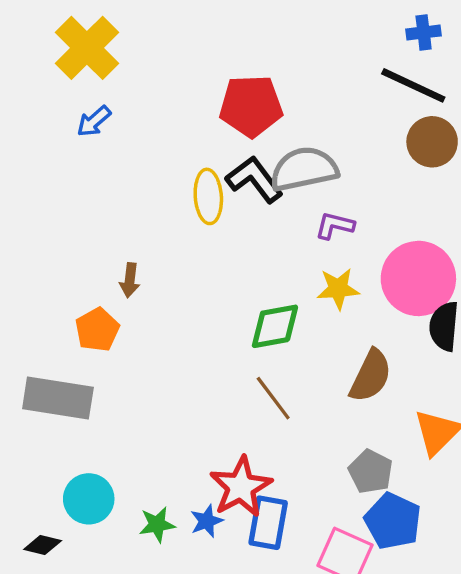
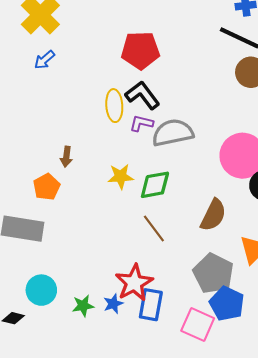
gray semicircle: (304, 169) -> (173, 133), moved
purple L-shape: (335, 226) -> (141, 123), moved
yellow star: (338, 289) -> (121, 176), moved
gray pentagon: (371, 472) -> (213, 273), size x1.5

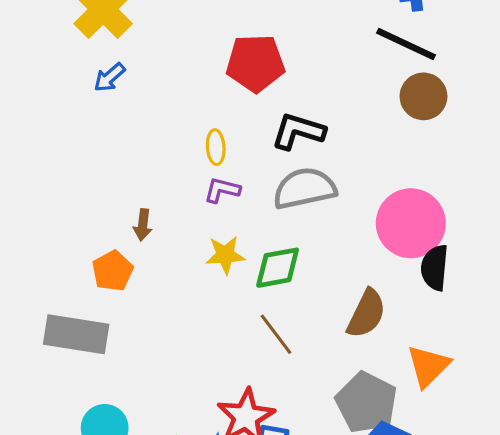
black L-shape: (142, 95) -> (298, 131), moved, turned -36
yellow ellipse: (114, 106) -> (216, 147), size x0.7
purple L-shape: (141, 123) -> (222, 190), moved

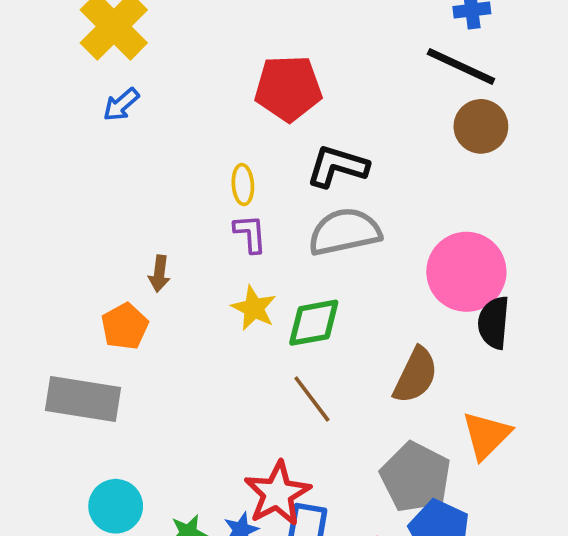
purple L-shape: (222, 190) -> (250, 234), turned 72
yellow star: (225, 255) -> (254, 308), turned 30

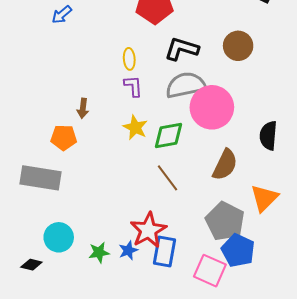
brown circle: (481, 126) -> (238, 46), moved
pink circle: (466, 272) -> (212, 107), moved
orange pentagon: (125, 326) -> (64, 138), turned 30

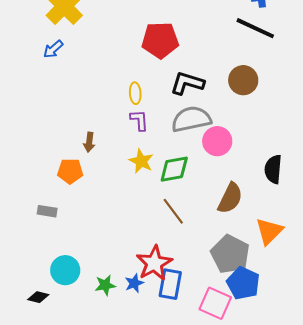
blue arrow: (62, 15) -> (53, 49), moved
pink circle: (212, 107) -> (217, 141), size x0.7
gray rectangle: (41, 178) -> (47, 211), size x0.5

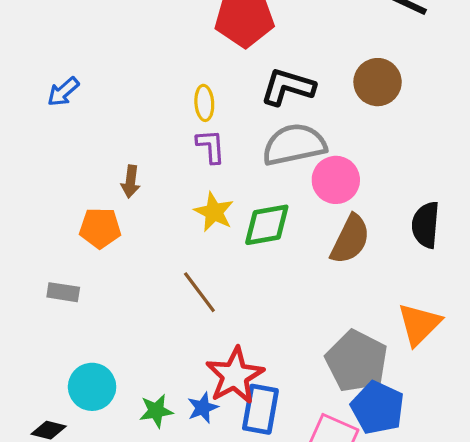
blue arrow: (53, 49) -> (63, 92), moved
brown semicircle: (230, 198) -> (350, 239), moved
brown line: (173, 211) -> (199, 292), moved

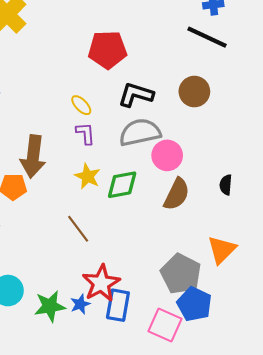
yellow ellipse: (204, 103) -> (81, 105), turned -40
brown arrow: (131, 182) -> (33, 156), size x2.0
black semicircle: (426, 225) -> (226, 185), size x0.7
green star: (156, 411) -> (50, 306), size x1.4

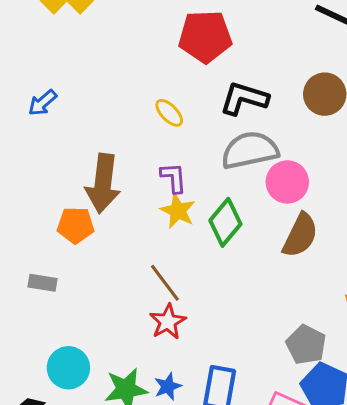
purple L-shape: (85, 133) -> (174, 178), moved
green diamond: (122, 185) -> (225, 222), turned -40
gray pentagon: (181, 274) -> (306, 345), size x0.7
red star: (101, 283) -> (168, 322), moved, size x0.7

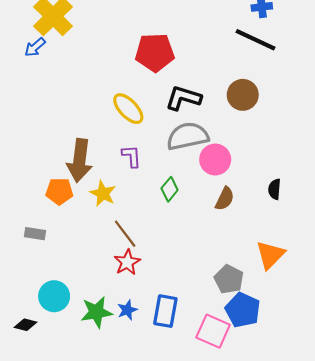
blue arrow: (42, 103) -> (35, 47), moved
yellow ellipse: (169, 113) -> (128, 109), size x1.5
yellow star: (178, 211) -> (103, 193), moved
green diamond: (225, 222) -> (170, 189), size x0.7
brown semicircle: (300, 235) -> (225, 199), size x0.7

